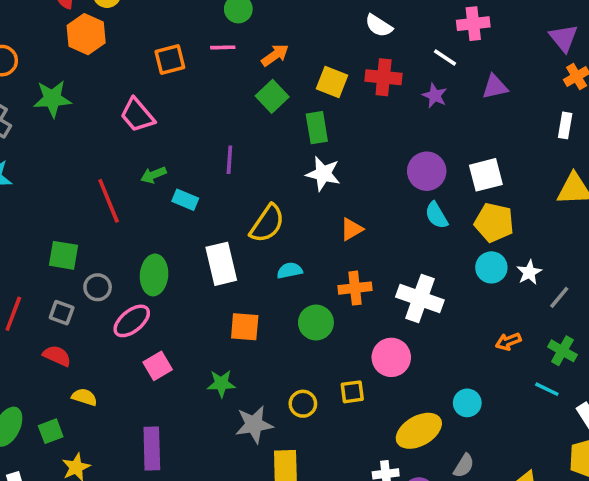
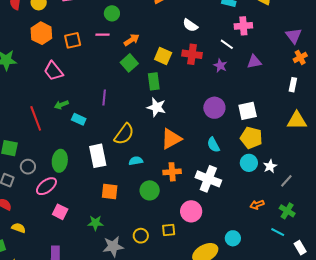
orange hexagon: (86, 34) -> (41, 33), moved
cyan semicircle: (436, 215) -> (213, 145), moved
orange triangle: (351, 229) -> (171, 139), size x1.6
pink square: (158, 366) -> (60, 212), turned -35

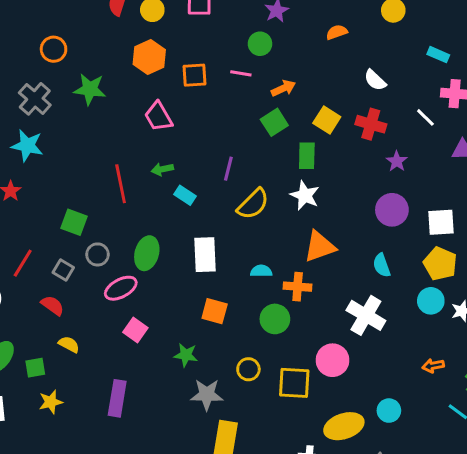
purple star: (220, 66) -> (397, 161), moved
yellow semicircle: (124, 134) -> (253, 204), moved
orange cross: (172, 172) -> (298, 287), moved
yellow square: (169, 230) -> (294, 383), size x1.6
yellow circle: (141, 236) -> (248, 369), moved

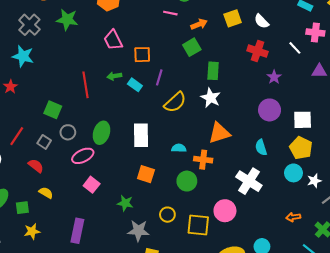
orange square: (194, 75) -> (142, 55), moved
yellow square: (327, 120) -> (233, 18), moved, turned 36
cyan rectangle: (185, 195) -> (135, 85), moved

